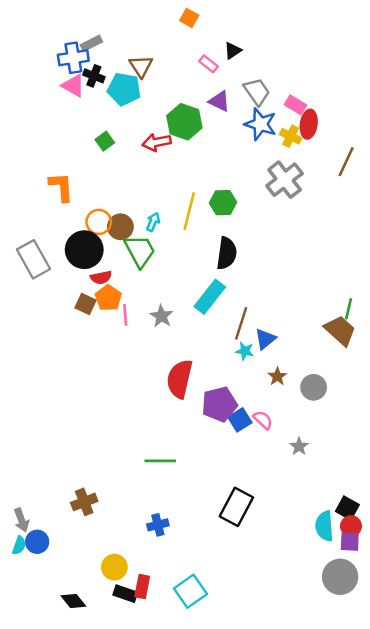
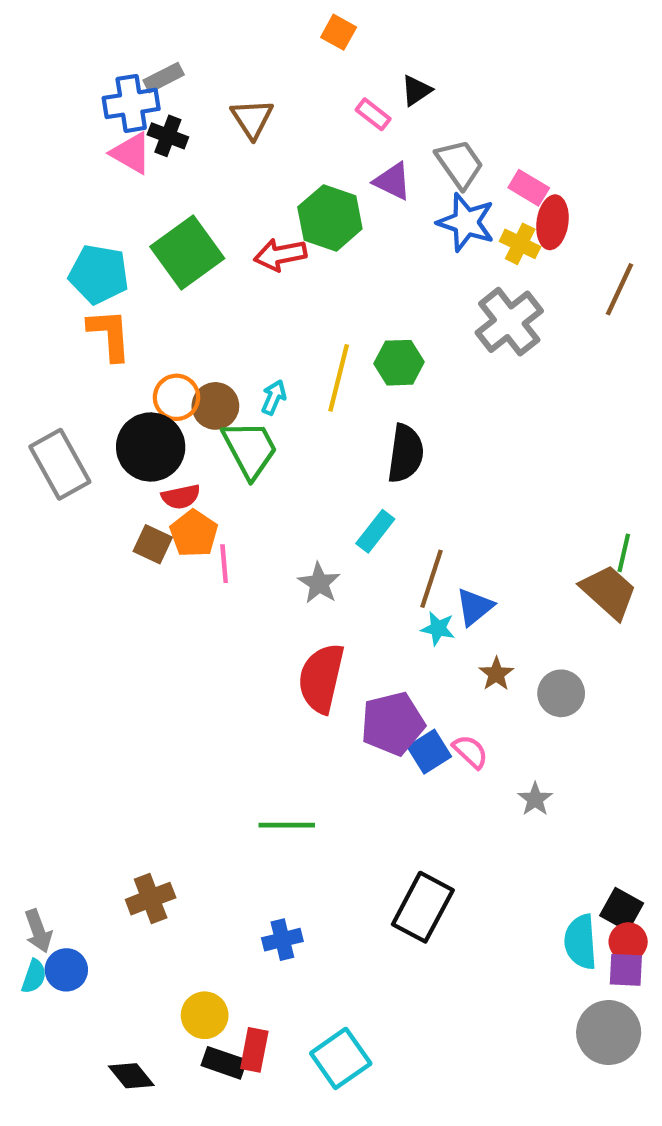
cyan pentagon: (124, 89) -> (99, 274), moved
green square: (105, 141) -> (187, 253), size x2.0
cyan rectangle: (210, 297) -> (375, 531), size x0.7
gray star: (161, 316) -> (319, 583), moved

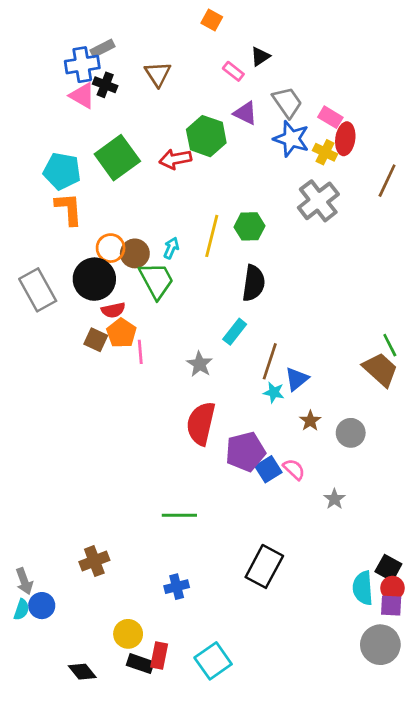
green line: (624, 553) -> (390, 345), turned -40

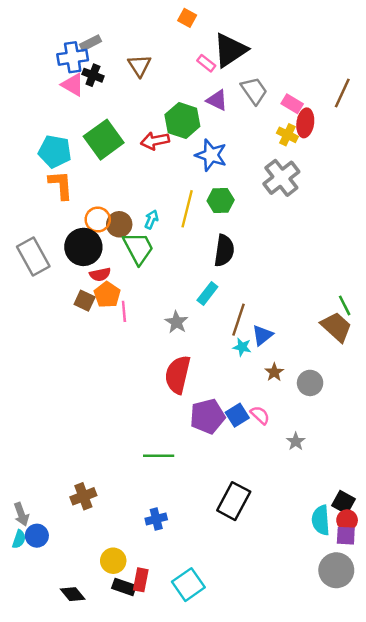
black triangle: (260, 56) -> (230, 50), size x2.0
blue star: (291, 139) -> (211, 155), moved
brown line: (387, 181) -> (342, 93), moved
purple pentagon: (245, 452) -> (207, 416), moved

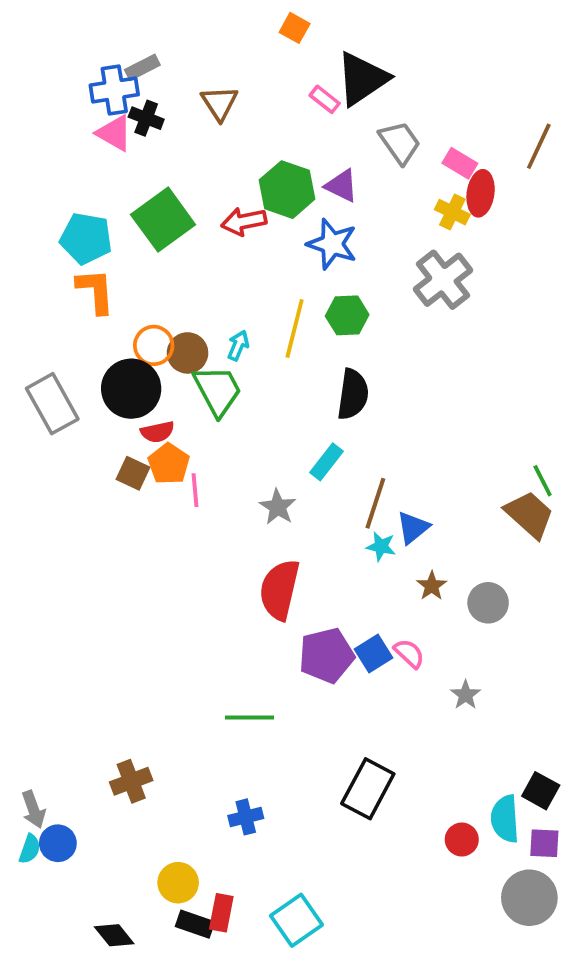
purple triangle: (217, 100) -> (342, 186), moved
red circle: (347, 520) -> (462, 839), moved

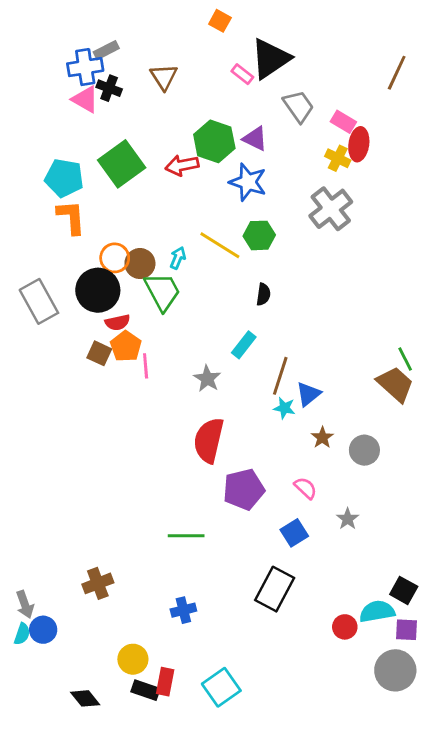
brown line: (539, 146) -> (397, 73), moved
yellow line: (295, 329) -> (220, 245), turned -72
black semicircle: (353, 394) -> (263, 294), size x0.6
blue square: (373, 654) -> (294, 533), moved
cyan semicircle: (505, 819) -> (377, 611), turned 84

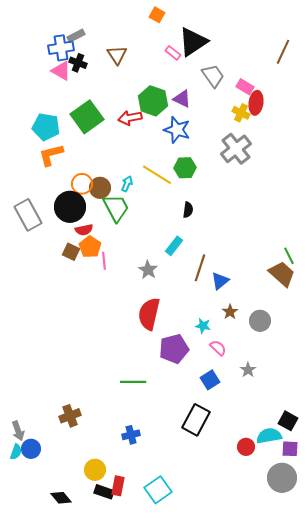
orange L-shape: (71, 217) -> (51, 155), turned -100
cyan star: (284, 408) -> (203, 326), moved

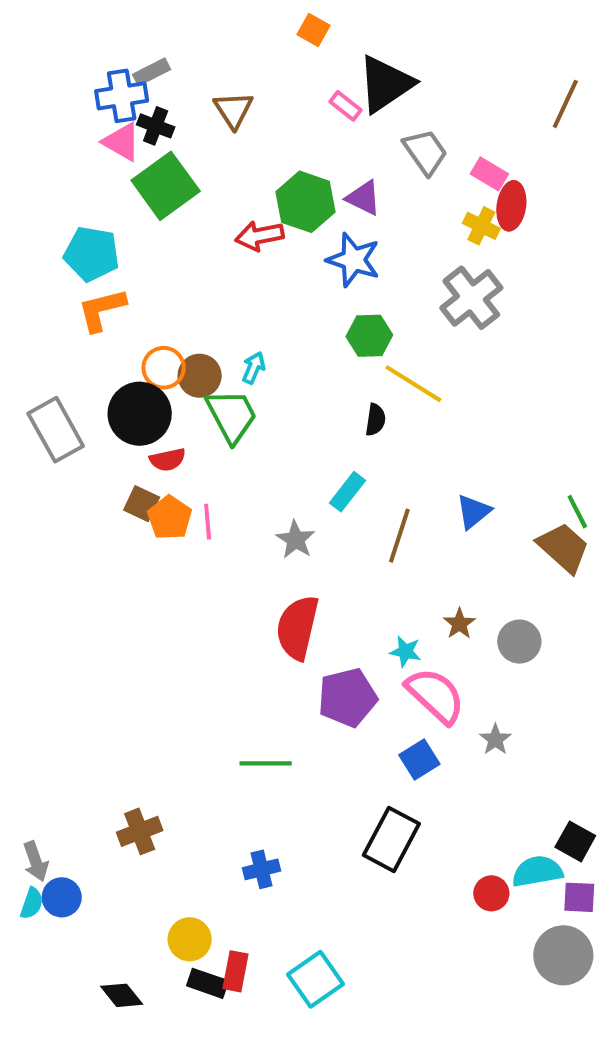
green square: (87, 117) -> (166, 186), moved
yellow line: (157, 175) -> (413, 384), moved
orange pentagon: (90, 247) -> (170, 518), moved
blue triangle: (220, 281) -> (473, 512), moved
pink semicircle: (218, 348) -> (435, 695), size x1.8

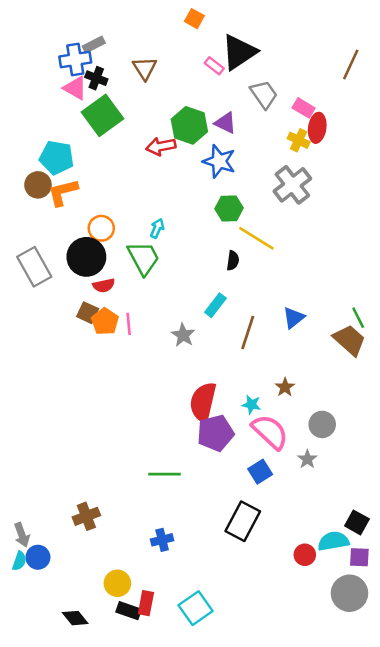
brown circle: (200, 376) -> (38, 185), moved
red semicircle: (298, 628) -> (203, 402), moved
gray circle: (519, 642) -> (322, 424), moved

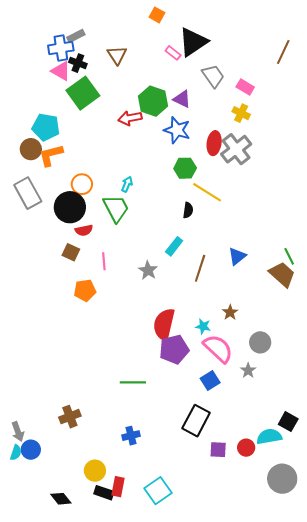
red ellipse: (317, 128) -> (214, 143), moved
gray rectangle: (34, 267) -> (28, 193), moved
orange pentagon: (105, 321) -> (85, 290), moved, turned 30
purple square: (359, 557) -> (218, 450), moved

